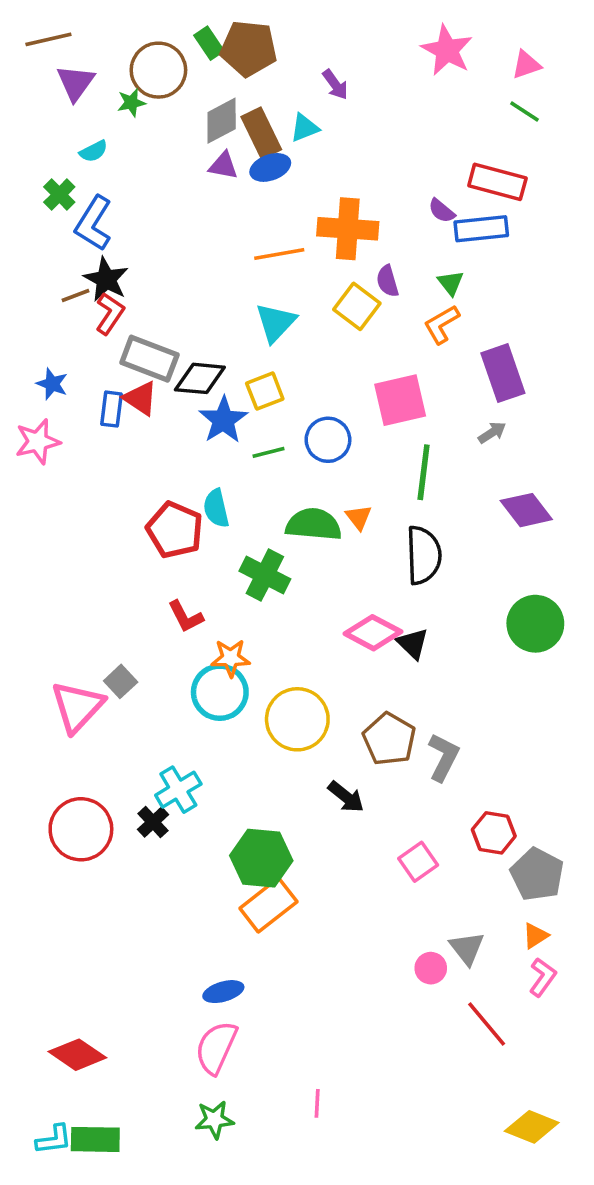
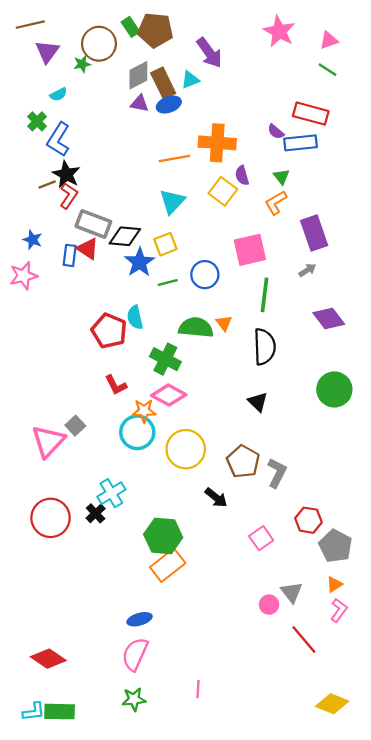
purple arrow: (335, 85) -> (209, 53), size x1.6
pink diamond: (373, 633) -> (169, 395), moved

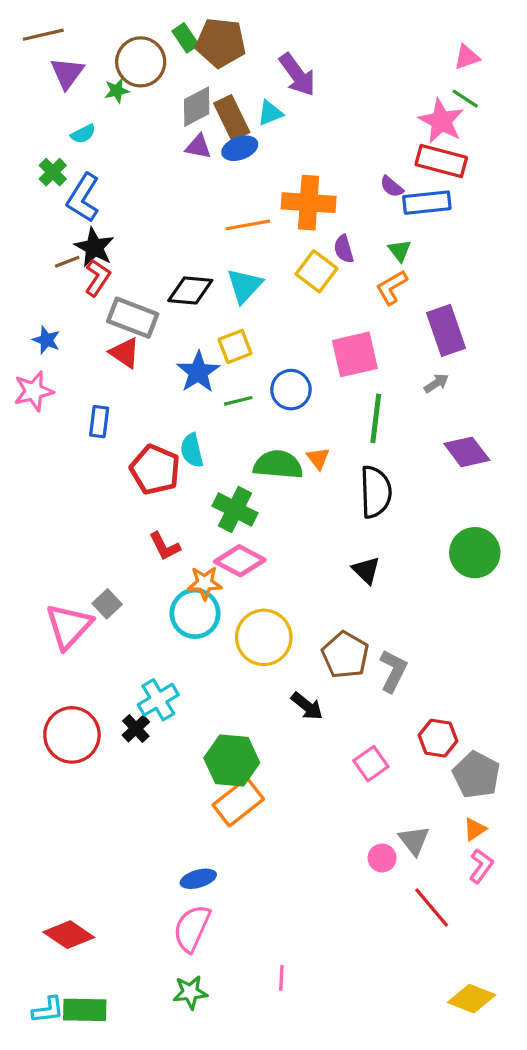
pink star: (279, 31) -> (441, 121), moved
black diamond: (125, 236) -> (190, 290), moved
blue rectangle: (70, 255) -> (99, 422), moved

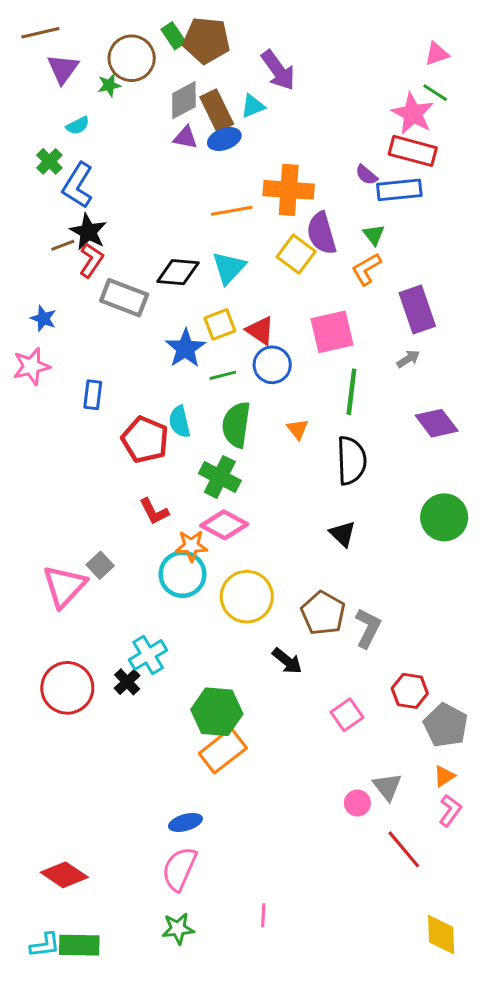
purple semicircle: (344, 249) -> (322, 233), size x1.6
red triangle: (125, 353) -> (260, 330), moved
green semicircle: (278, 465) -> (236, 425), moved, turned -87
yellow diamond: (472, 999) -> (441, 935), turned 66

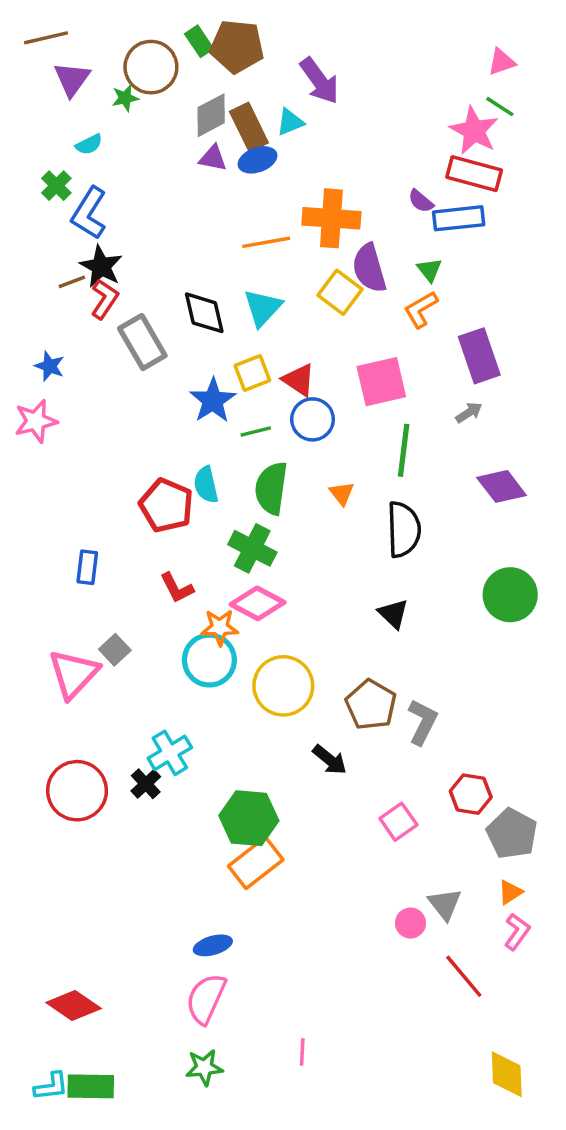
black diamond: (178, 272) -> (204, 313), turned 72
gray rectangle: (124, 298) -> (142, 342), turned 39
blue rectangle: (93, 395) -> (87, 567), moved

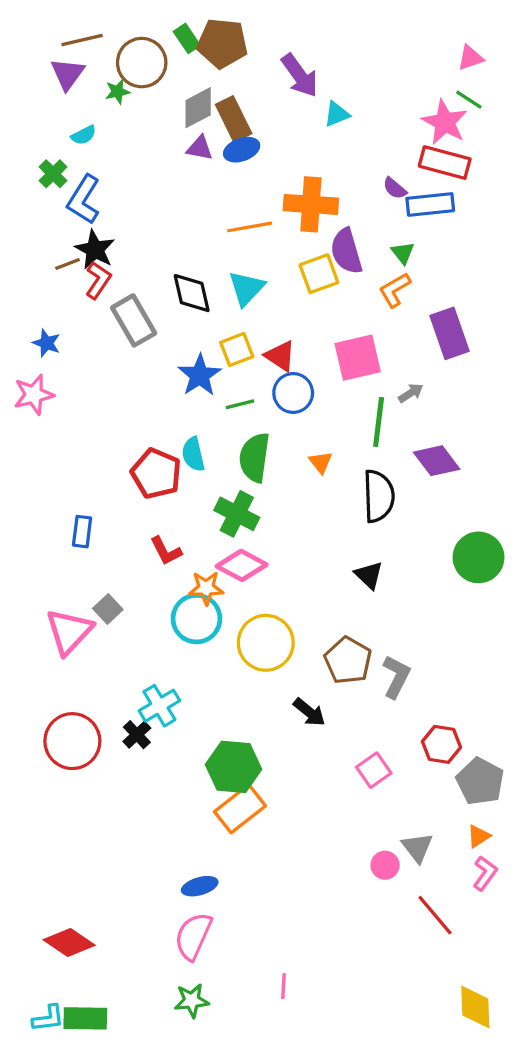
brown line: (46, 38) -> (82, 40), moved
cyan triangle: (290, 122) -> (337, 114), moved
yellow square: (340, 292) -> (319, 274), turned 33
gray arrow: (469, 413) -> (411, 393), moved
purple diamond: (502, 486) -> (437, 461), moved

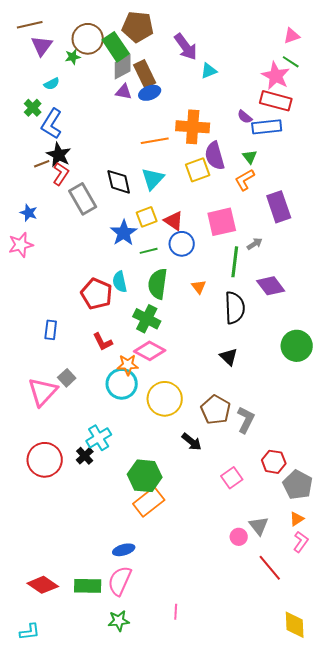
green rectangle: (187, 38) -> (116, 47), moved, size x1.6
brown line: (82, 40) -> (30, 25), moved
green rectangle: (85, 1018) -> (88, 586), moved

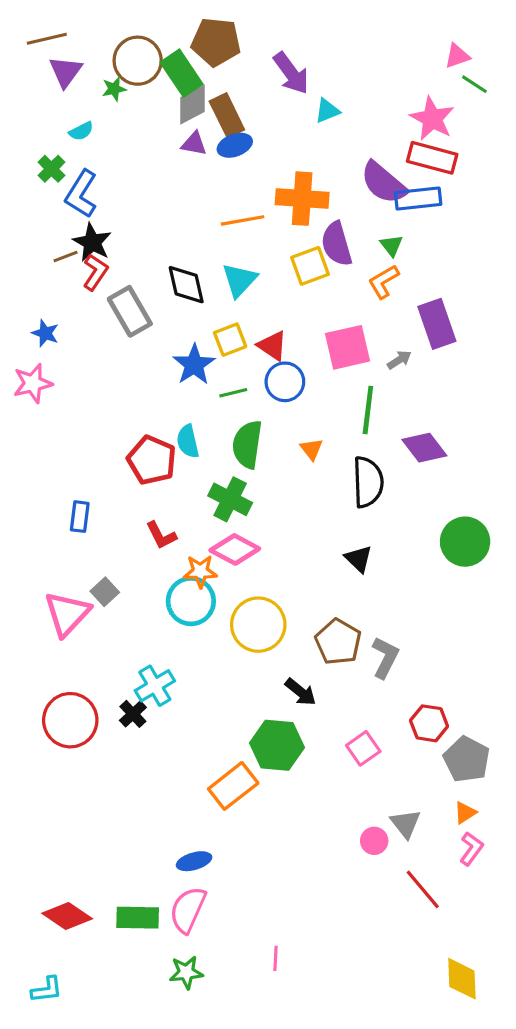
green line: (291, 62) -> (474, 84), moved
purple semicircle: (245, 117) -> (384, 183), size x2.0
gray arrow: (255, 244) -> (399, 360), moved
green hexagon: (145, 476) -> (277, 745), moved

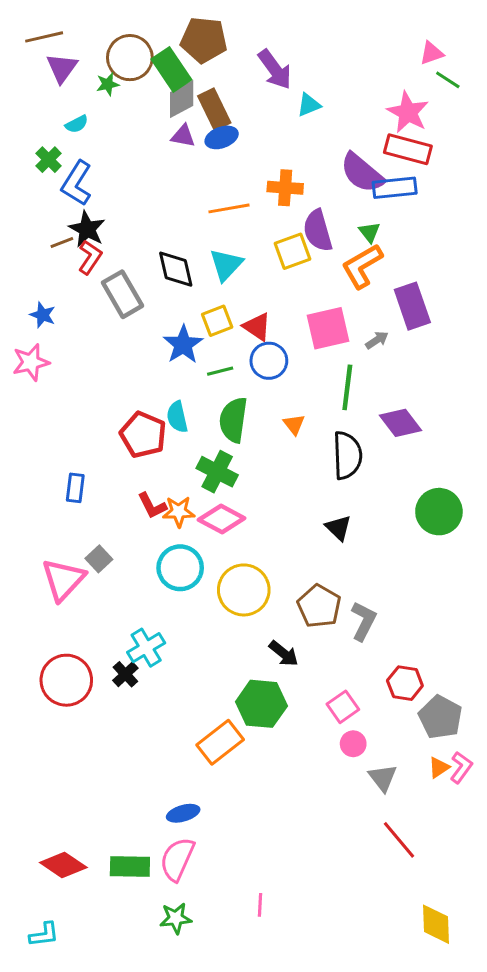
orange cross: (302, 199) -> (285, 188), size x0.7
orange L-shape: (384, 282) -> (362, 266), size x1.4
orange star: (200, 571) -> (179, 512), moved
pink circle: (374, 841) -> (353, 744), moved
pink L-shape: (471, 849) -> (461, 767), moved

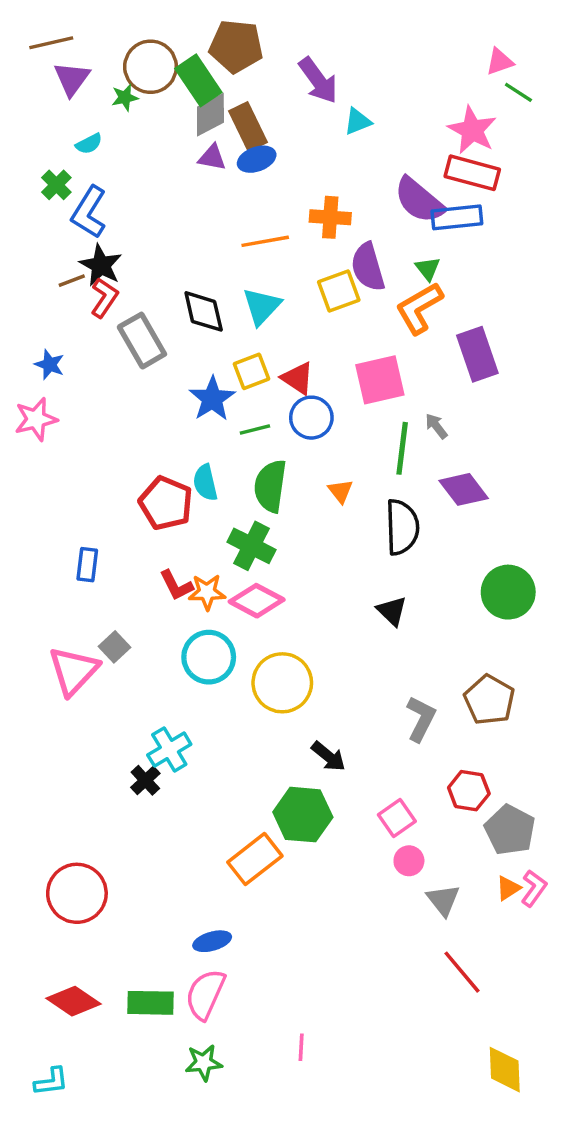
gray arrow: (377, 340) -> (436, 426), moved, turned -95
brown pentagon: (319, 606) -> (489, 700), moved
red circle: (66, 680) -> (77, 893), moved

